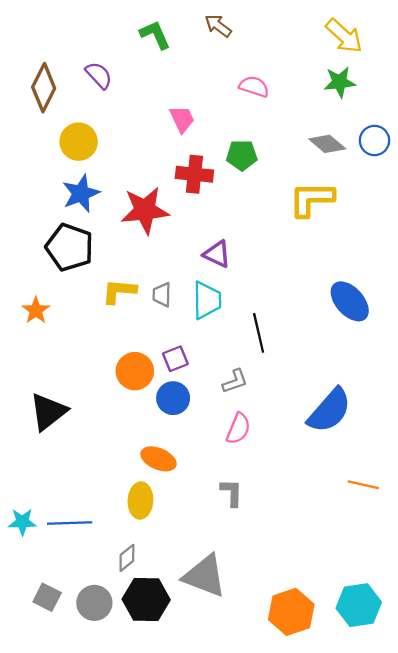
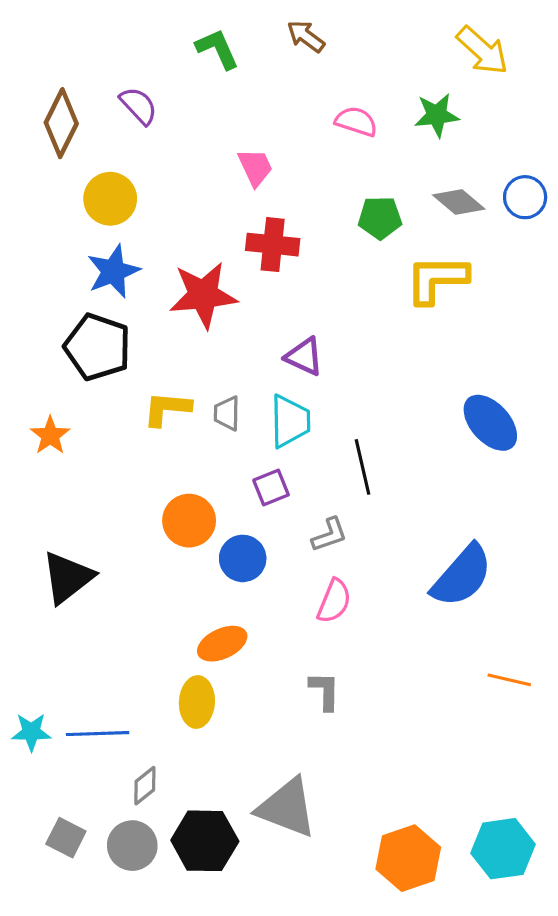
green star: (340, 82) -> (437, 115), moved
green pentagon: (242, 155) -> (380, 218), moved
purple square: (175, 359) -> (271, 487), moved
orange ellipse: (158, 459) -> (222, 644), turned -48
gray diamond: (127, 558) -> (145, 786), moved

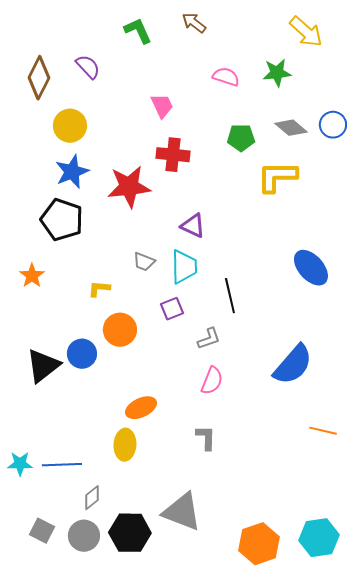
yellow L-shape: (167, 409) -> (99, 289), moved, size x0.7
gray trapezoid: (227, 413) -> (144, 262), turned -70
blue circle: (243, 558) -> (82, 354), moved

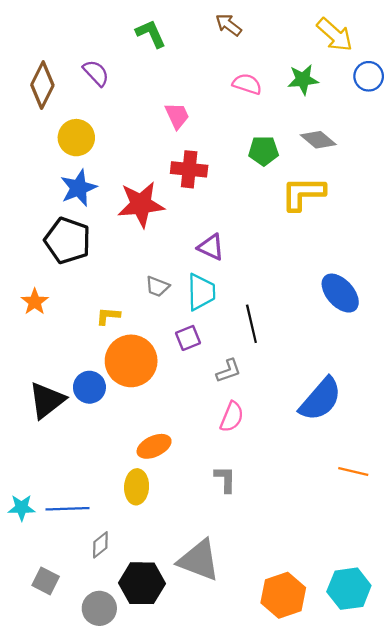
brown arrow: (194, 23) -> (229, 25), moved
blue circle: (333, 125) -> (369, 76), moved
orange circle: (120, 330) -> (131, 361), size x1.4
gray circle: (84, 536) -> (99, 608), moved

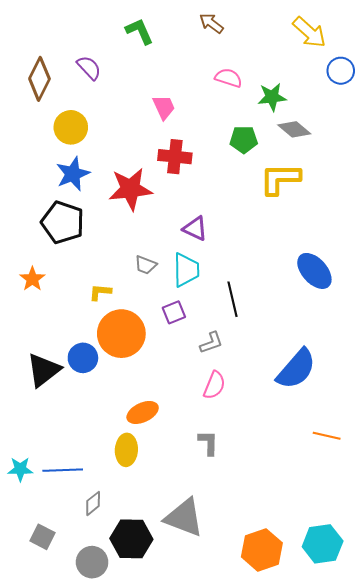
green star: (303, 80) -> (272, 97), moved

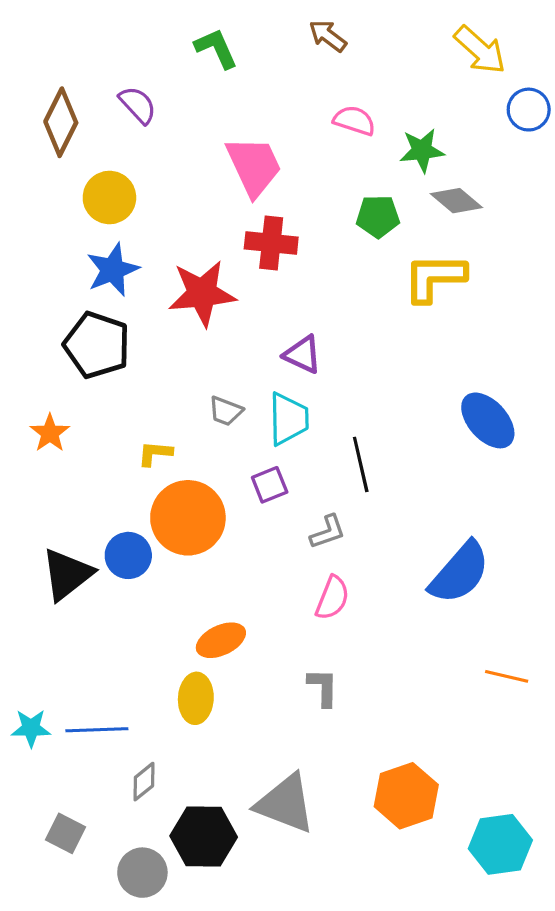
pink trapezoid: (164, 107) -> (254, 166), size x1.6
orange hexagon: (262, 550) -> (406, 796), moved

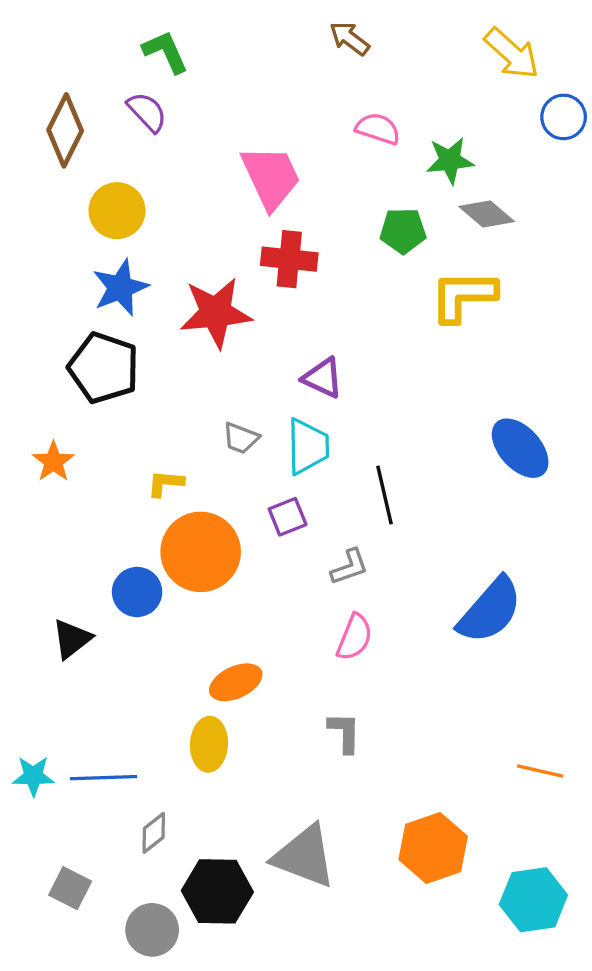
green L-shape: (216, 48) -> (165, 52), moved
black triangle: (67, 574) -> (72, 639), moved, size x0.7
orange line: (507, 676) -> (540, 771), moved

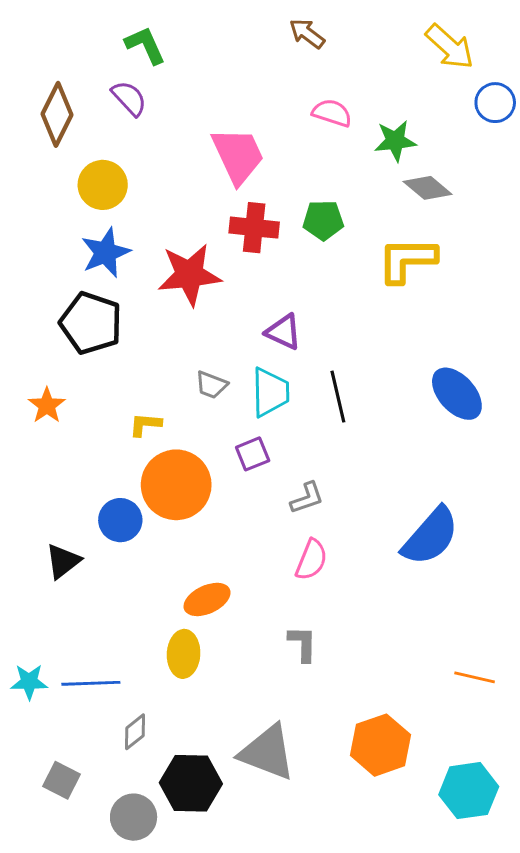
green pentagon: (403, 231) -> (323, 220), moved
black line: (385, 495) -> (338, 397), moved

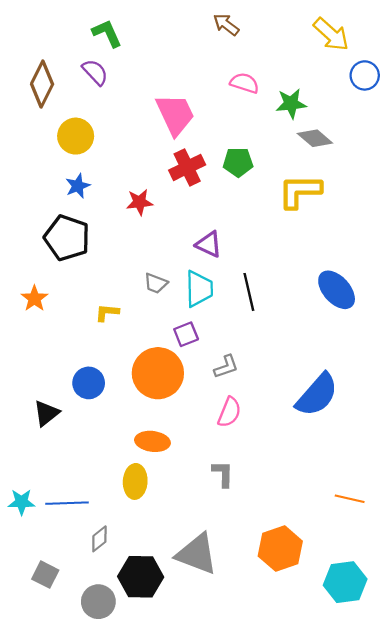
red cross: (254, 228) -> (187, 167), turned -32
blue star: (106, 253) -> (78, 186), size x0.7
red star: (189, 275) -> (139, 202), size x0.6
orange circle: (176, 485) -> (158, 373), moved
orange ellipse: (207, 599) -> (152, 441), turned 32

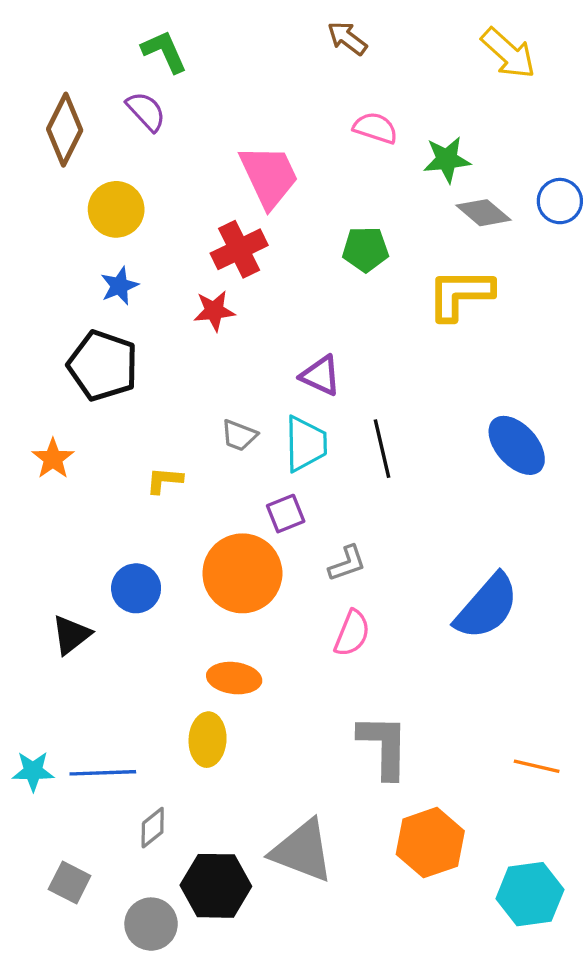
blue circle: (365, 75) -> (560, 201), moved
red cross: (187, 167) -> (239, 249), moved
gray L-shape: (223, 474) -> (384, 746), moved, size x1.6

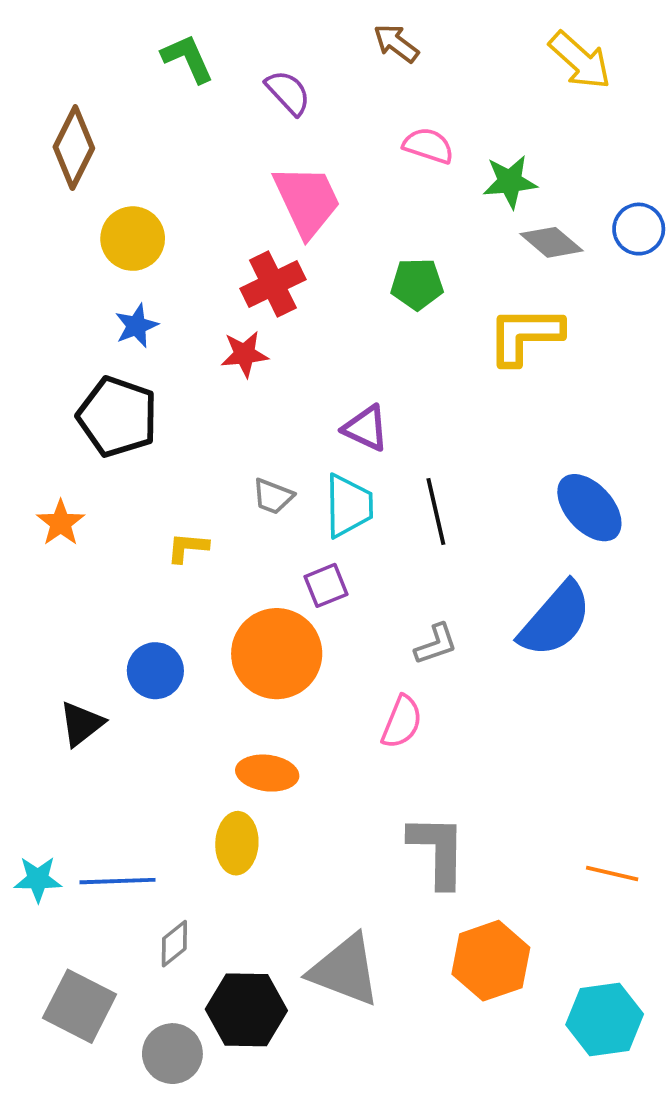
purple semicircle: (146, 111) -> (288, 93), moved
gray L-shape: (347, 563) -> (436, 644), moved
blue semicircle: (487, 607) -> (555, 620), moved
gray square: (70, 882) -> (80, 1006), size x1.5

